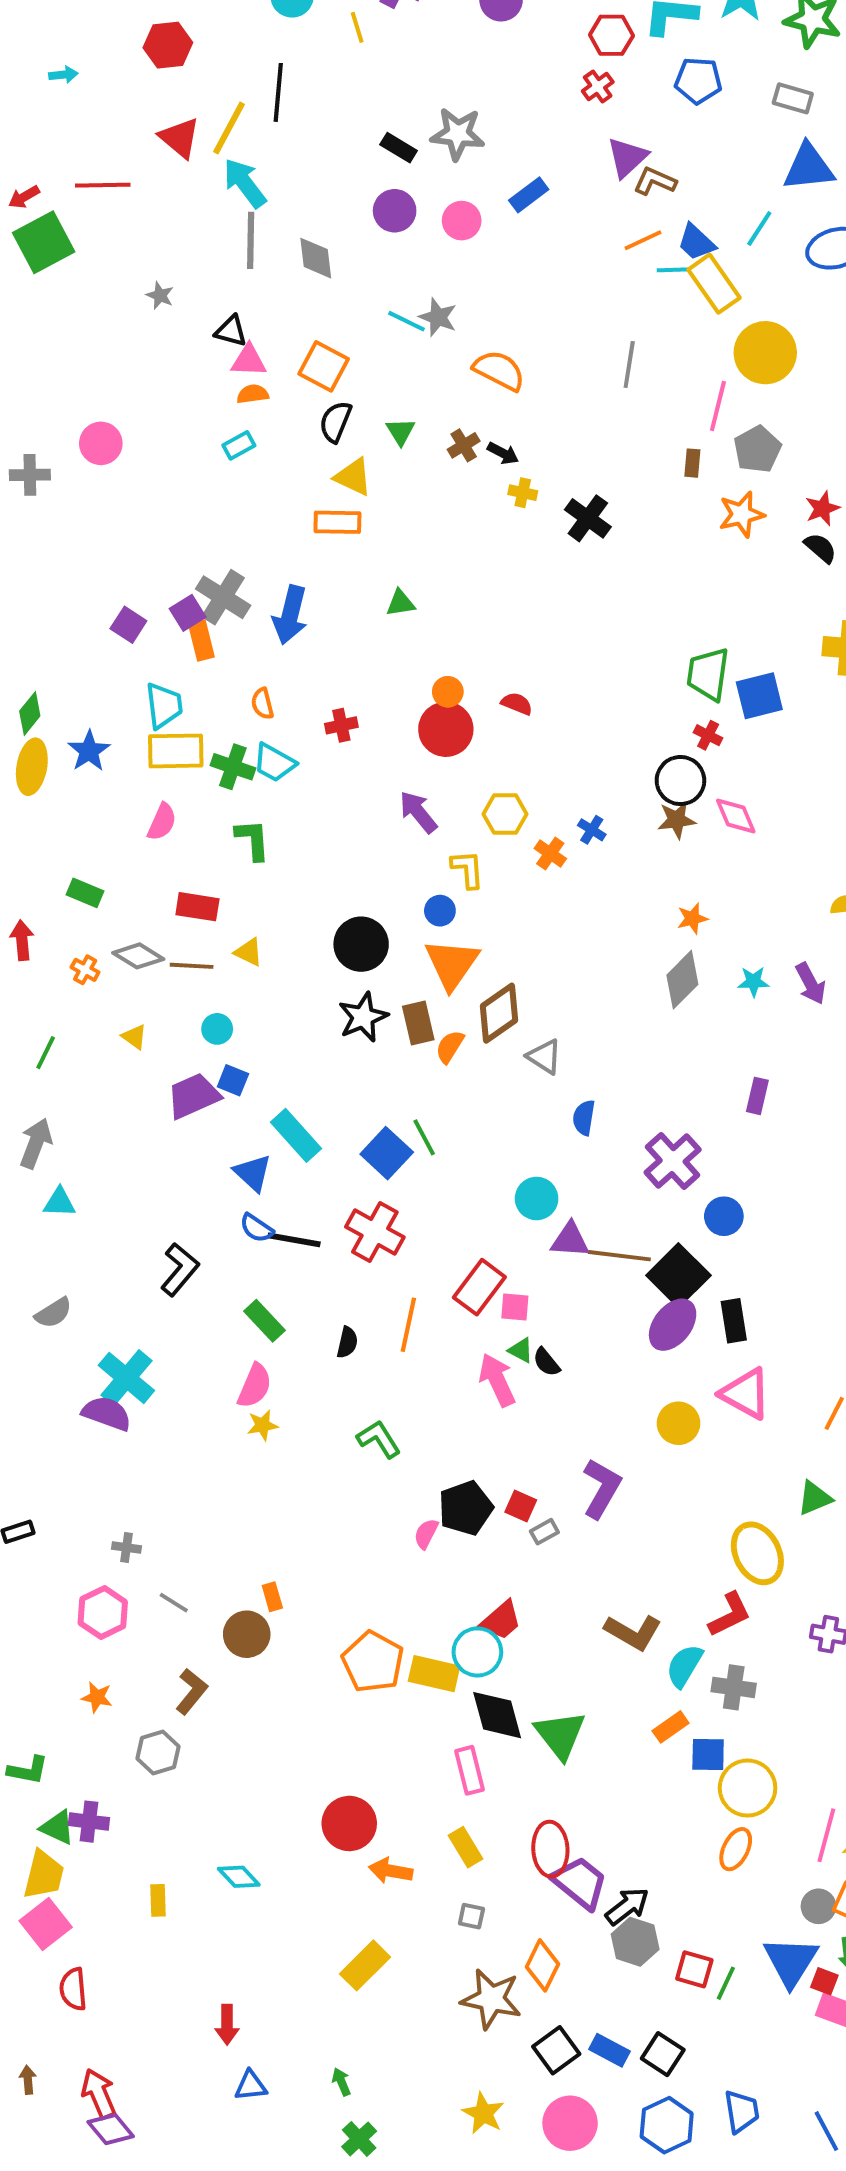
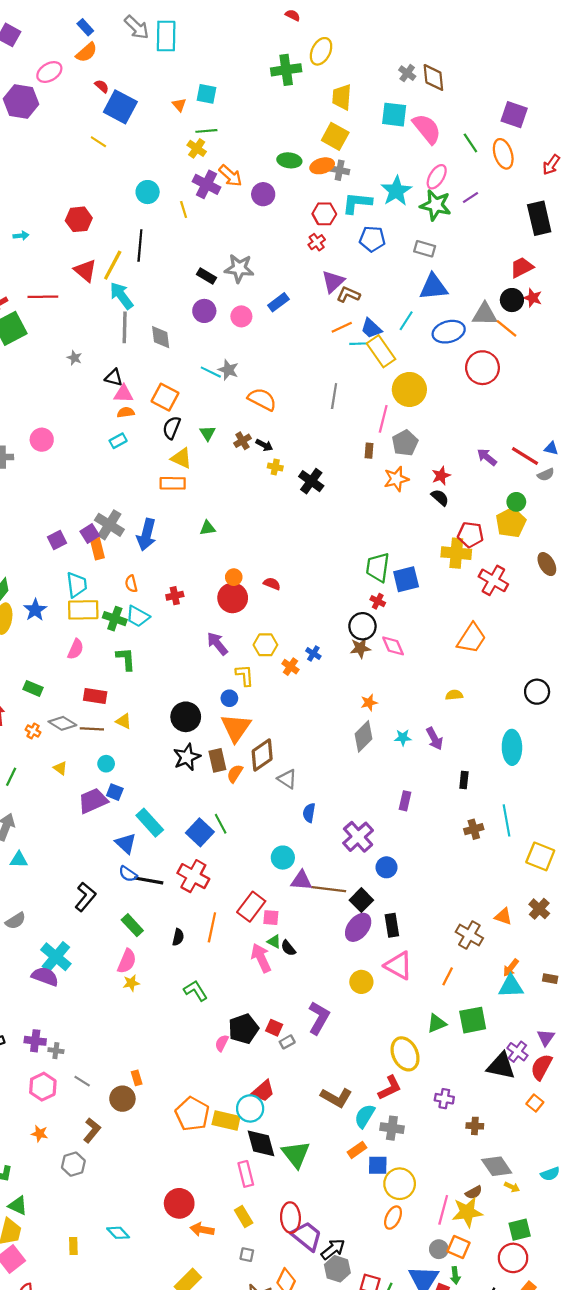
purple square: (128, 625) -> (57, 540), turned 30
black square: (678, 1275) -> (361, 900), size x0.7
purple cross: (89, 1822) -> (35, 1041), moved

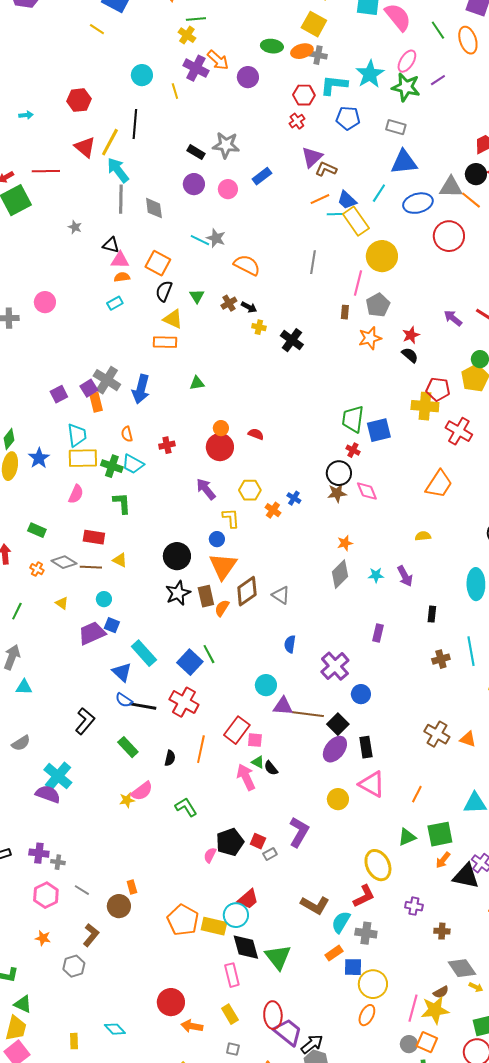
gray triangle: (287, 779) -> (281, 595), moved
brown cross: (469, 935) -> (437, 734), moved
pink semicircle: (127, 961) -> (142, 791), moved, turned 30
orange arrow: (511, 968) -> (443, 860), moved

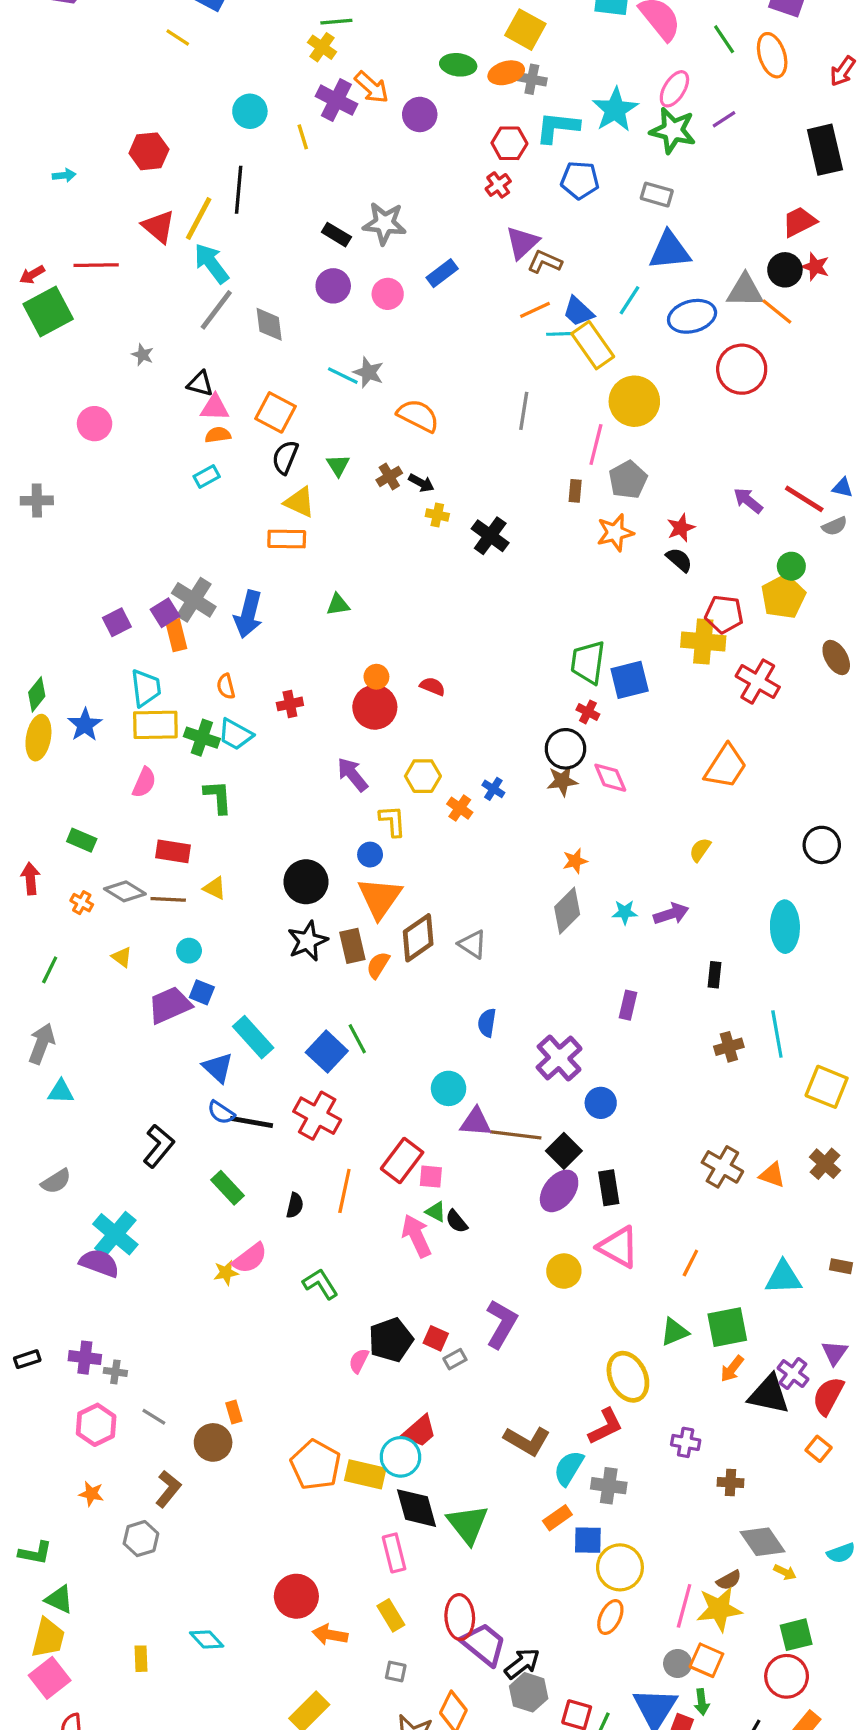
gray line: (121, 199) -> (216, 310), turned 36
pink circle: (45, 302) -> (95, 424), moved
yellow semicircle: (423, 536) -> (700, 850), turned -49
purple arrow: (405, 576) -> (671, 914), turned -80

